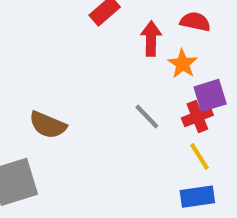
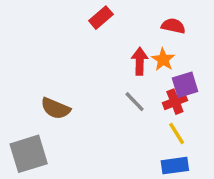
red arrow: (151, 38) -> (140, 61), moved

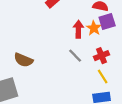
purple square: (185, 85) -> (107, 22), moved

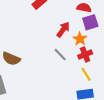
orange star: (94, 28) -> (80, 39), moved
red arrow: (78, 29) -> (63, 30), turned 35

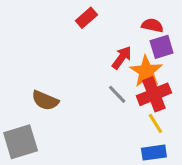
orange star: (80, 39) -> (146, 71), size x1.5
red cross: (85, 55) -> (154, 94), size x1.5

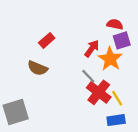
red rectangle: (86, 18) -> (47, 40), moved
red cross: (154, 94) -> (99, 92), moved, turned -30
brown semicircle: (45, 100) -> (37, 68), moved

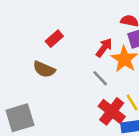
red cross: (99, 92) -> (112, 111), moved

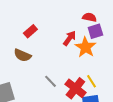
gray line: (100, 78) -> (50, 81), moved

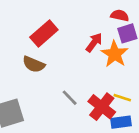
red rectangle: (30, 31) -> (44, 33), size x1.5
yellow line: (91, 81) -> (122, 98), turned -40

